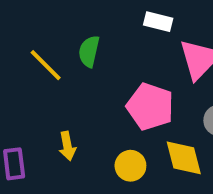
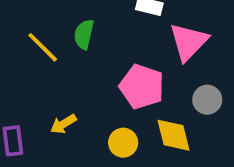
yellow arrow: (67, 146) -> (63, 124), turned 70

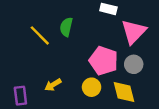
gray circle: (207, 100) -> (134, 64), moved
yellow circle: (123, 143) -> (92, 87), moved

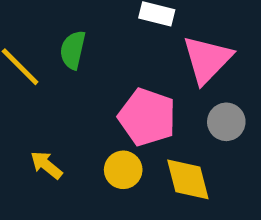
gray circle: (134, 64) -> (226, 122), moved
yellow arrow: (53, 85) -> (46, 165), turned 70

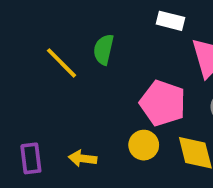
yellow arrow: (46, 165) -> (83, 158), moved, turned -32

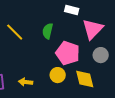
green semicircle: (104, 50) -> (48, 31), moved

